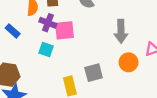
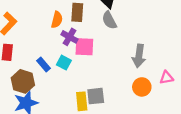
blue rectangle: (13, 31) -> (44, 64), moved
gray square: (94, 73) -> (96, 96), moved

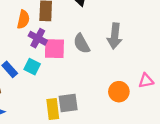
gray semicircle: (109, 20) -> (82, 44), moved
gray arrow: (139, 56) -> (115, 36), moved

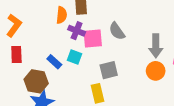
gray arrow: (115, 36) -> (156, 46), moved
gray square: (68, 103) -> (109, 70), moved

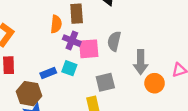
gray semicircle: (117, 31) -> (114, 41), turned 48
gray arrow: (156, 46) -> (141, 62), moved
blue rectangle: (54, 62) -> (48, 73), turned -64

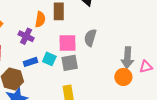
purple cross: (72, 41) -> (26, 36), moved
gray arrow: (141, 62) -> (127, 58), moved
gray square: (105, 82) -> (70, 63), moved

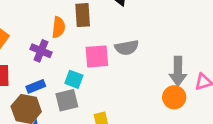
gray semicircle: (90, 38) -> (127, 48), turned -114
blue rectangle: (30, 62) -> (36, 86), moved
gray square: (70, 63) -> (67, 100), moved

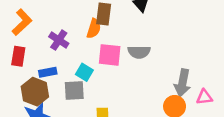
orange semicircle: (58, 27) -> (94, 29), moved

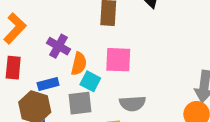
orange semicircle: (94, 29) -> (79, 64), moved
gray semicircle: (139, 52) -> (132, 104), moved

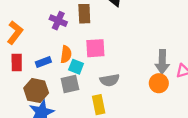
purple cross: (59, 46) -> (58, 21), moved
blue rectangle: (48, 84) -> (43, 62), moved

